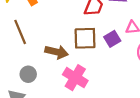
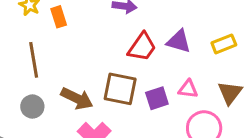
gray circle: (28, 74) -> (32, 107), moved

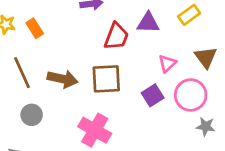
pink triangle: (188, 89) -> (167, 63), turned -36
brown arrow: (77, 98) -> (63, 79), moved
purple square: (157, 98) -> (153, 95), moved

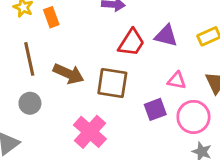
pink triangle: (167, 63) -> (177, 80), turned 42

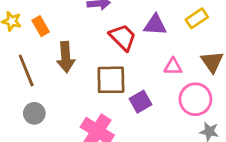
red trapezoid: (131, 43) -> (123, 37), turned -68
brown arrow: (69, 74) -> (66, 57), moved, turned 72
purple square: (155, 109) -> (140, 102), moved

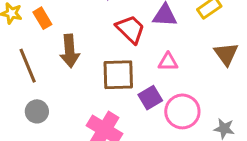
pink triangle: (173, 67) -> (168, 62), moved
pink circle: (195, 99) -> (182, 111), moved

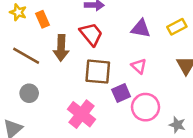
red trapezoid: (130, 29) -> (91, 34), moved
pink triangle: (168, 62) -> (139, 66), turned 35
brown line: (28, 66) -> (26, 56), turned -44

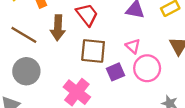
gray circle: (29, 93) -> (26, 71), size x1.5
pink circle: (146, 107) -> (147, 68), moved

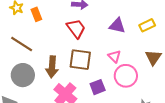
brown arrow: (58, 28) -> (52, 67), moved
purple square: (115, 72) -> (98, 87), moved

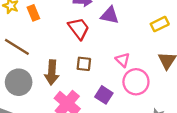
purple triangle: (117, 26) -> (110, 15), moved
brown square: (80, 60) -> (84, 64), size x0.6
purple square: (98, 87) -> (104, 95), turned -35

